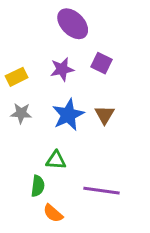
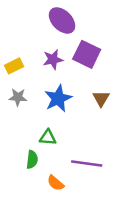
purple square: (101, 63) -> (87, 54), size x1.5
brown triangle: (105, 115) -> (101, 98), moved
orange semicircle: (53, 213) -> (56, 183), moved

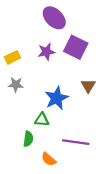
blue star: (58, 98) -> (57, 98), moved

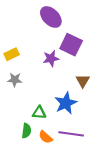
purple star: (46, 52) -> (51, 58), moved
blue star: (57, 98) -> (66, 103), moved
orange semicircle: (49, 159) -> (46, 137), moved

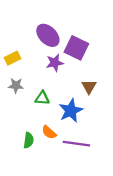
purple ellipse: (51, 17) -> (48, 35), moved
green triangle: (39, 113) -> (42, 98), moved
orange semicircle: (46, 137) -> (49, 132), moved

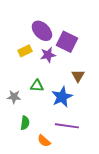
yellow rectangle: (13, 58) -> (25, 51), moved
gray star: (16, 86) -> (14, 97), moved
orange semicircle: (49, 132) -> (44, 141), moved

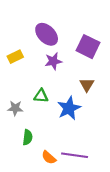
purple square: (67, 42) -> (88, 47), moved
yellow rectangle: (25, 51) -> (15, 57), moved
purple line: (67, 126) -> (75, 155), moved

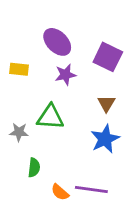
yellow rectangle: (15, 57) -> (19, 69), turned 32
green triangle: (41, 96) -> (50, 117), size x1.5
blue star: (69, 108) -> (105, 139), moved

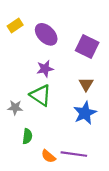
yellow rectangle: (19, 69) -> (15, 25), moved, turned -40
purple star: (65, 75) -> (45, 69), moved
green triangle: (50, 117) -> (41, 95), turned 30

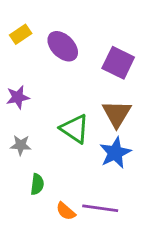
purple star: (45, 69) -> (18, 97), moved
brown triangle: (86, 84) -> (117, 114), size x1.5
green triangle: (41, 95) -> (75, 129), moved

